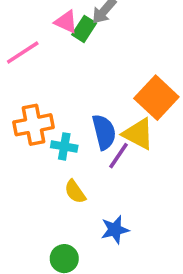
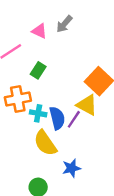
green rectangle: (84, 29) -> (38, 70), moved
blue semicircle: (104, 132) -> (57, 118), moved
yellow semicircle: (75, 192) -> (45, 143), size x1.6

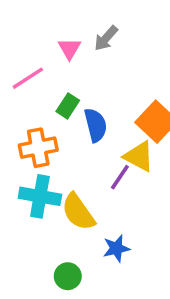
pink triangle: (39, 31) -> (69, 49), turned 35
cyan cross: (38, 113) -> (40, 196), moved, size x1.6
blue semicircle: (57, 118) -> (96, 125), moved

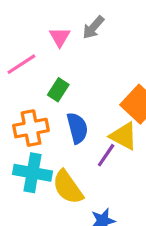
blue semicircle: (96, 125) -> (77, 128), moved

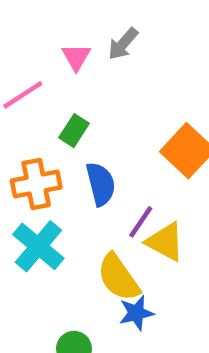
yellow triangle: (124, 136) -> (165, 242), moved
cyan cross: (33, 173) -> (38, 246), turned 30
yellow semicircle: (68, 187) -> (118, 277), moved

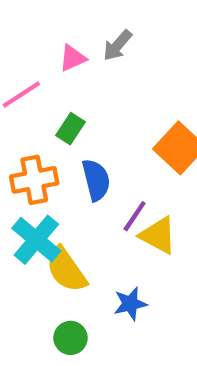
pink triangle: (76, 57) -> (73, 58), turned 36
yellow semicircle: (118, 277) -> (66, 270), moved

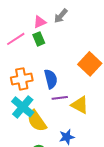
green rectangle: (71, 129) -> (39, 39), moved, turned -56
purple line: (135, 216) -> (60, 98), moved, turned 49

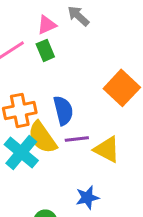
gray arrow: (61, 16) -> (78, 16), turned 91
yellow semicircle: (37, 121) -> (42, 137), moved

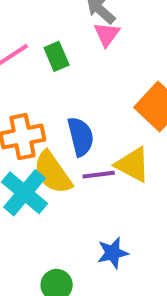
pink triangle: (47, 25) -> (107, 34), moved, turned -30
yellow triangle: (107, 149) -> (133, 165), moved

